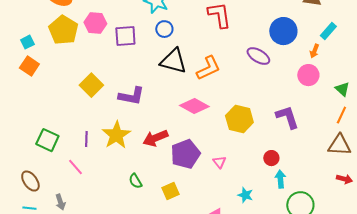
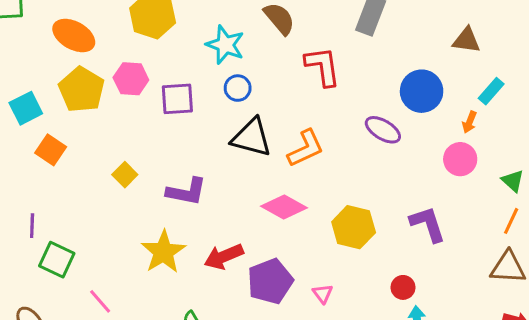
cyan square: (27, 42) -> (26, 108), size x1.5
orange square: (29, 66) -> (51, 150), moved
yellow square: (91, 85) -> (125, 175), size x0.7
purple line: (86, 139) -> (32, 226), moved

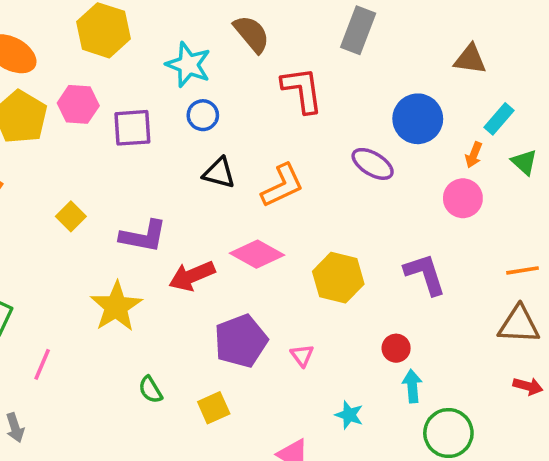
black triangle: (252, 138) -> (219, 173), size x0.7
green triangle: (513, 181) -> (524, 162), moved
orange line: (511, 221) -> (522, 270), turned 56
red arrow: (224, 257) -> (192, 276), moved
pink line: (100, 301) -> (42, 364), turned 64

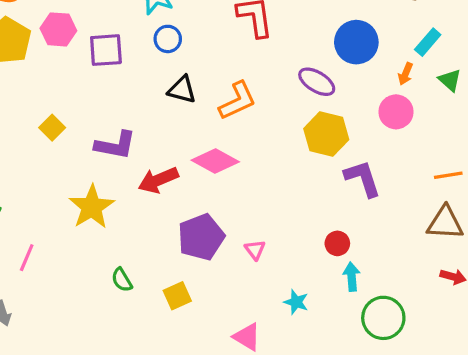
yellow hexagon: (338, 278) -> (326, 134), moved

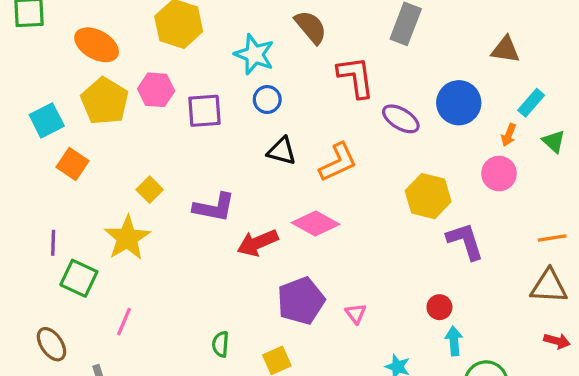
purple ellipse: (317, 82) -> (401, 119), moved
yellow star: (92, 207) -> (127, 238), moved
green semicircle: (122, 280) -> (221, 344), turned 35

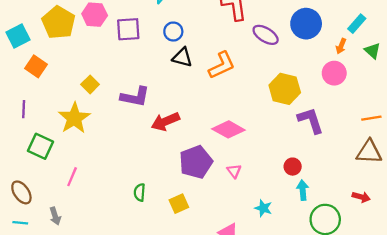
blue circle: (267, 100) -> (173, 32), moved
pink diamond: (315, 223) -> (228, 129), moved
purple line: (53, 243) -> (24, 109), moved
red arrow: (557, 341) -> (361, 197), moved

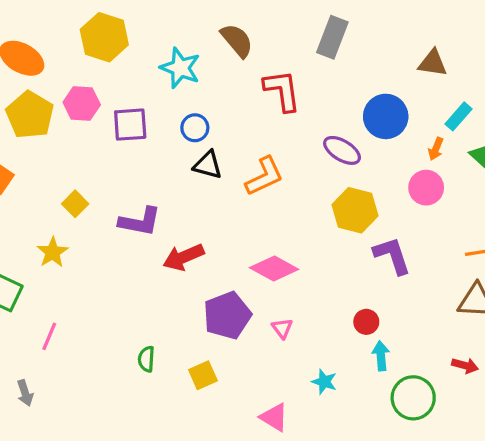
purple ellipse: (266, 35) -> (342, 150), moved
yellow star: (74, 118) -> (53, 252), size x0.7

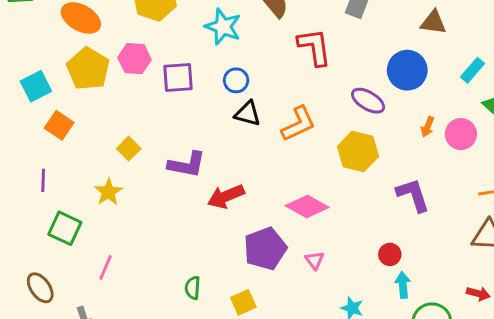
brown triangle: (433, 63) -> (433, 22), moved
orange arrow: (436, 149) -> (428, 127), moved
pink circle: (426, 188) -> (461, 134), moved
yellow hexagon: (355, 210) -> (358, 151), moved

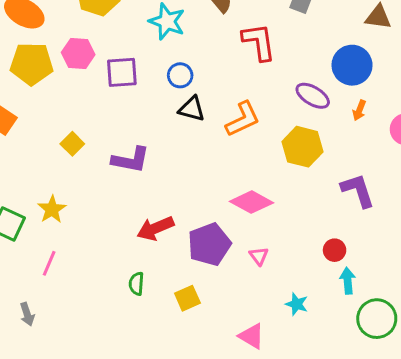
yellow pentagon: (88, 69) -> (32, 64), turned -30
orange arrow: (428, 127) -> (359, 110), moved
yellow star: (108, 192) -> (52, 209), moved
red arrow: (226, 196) -> (155, 228), moved

